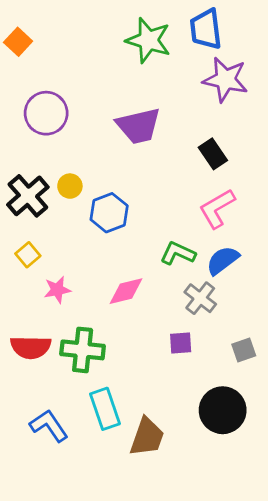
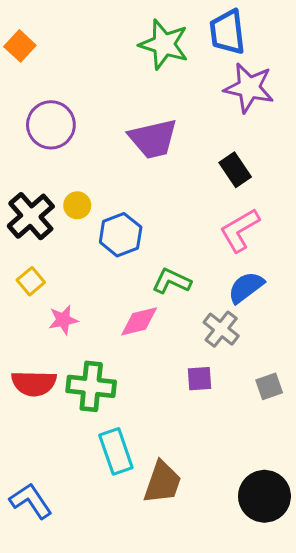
green L-shape: (178, 253) -> (172, 281), moved
black circle: (223, 410) -> (264, 496), moved
blue L-shape: (49, 426) -> (31, 501), moved

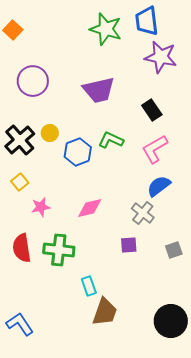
green L-shape: (172, 281) -> (111, 140), moved
red semicircle: (34, 383) -> (22, 248), turned 80
cyan rectangle: (116, 451) -> (89, 286), moved, size x0.7

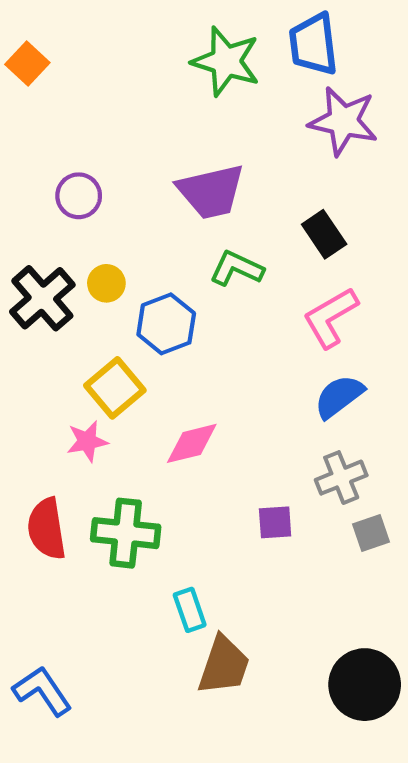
purple circle: (33, 81) -> (79, 196), moved, size x0.7
green L-shape: (111, 140) -> (237, 268), moved
yellow square: (20, 182) -> (115, 388), moved, size x1.5
gray cross: (143, 213) -> (341, 478), moved, turned 30

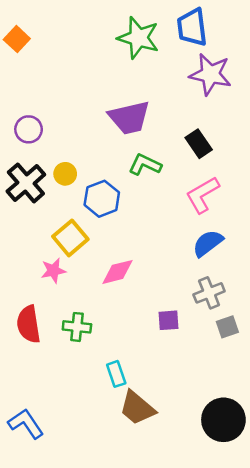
purple circle: (79, 196) -> (29, 129), moved
green cross: (126, 533) -> (77, 327), size x0.7
brown trapezoid: (224, 665) -> (137, 408), turned 111

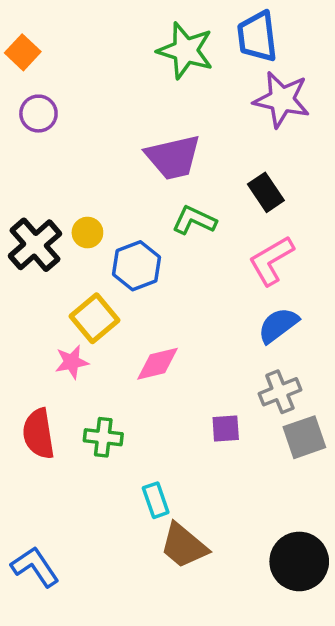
purple circle: (29, 129) -> (38, 114), moved
gray square: (227, 327) -> (304, 437), size x1.4

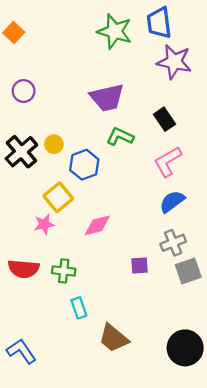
purple circle: (38, 114) -> (24, 91), moved
red semicircle: (38, 434) -> (24, 269), turned -76
cyan rectangle: (156, 500) -> (79, 308), moved

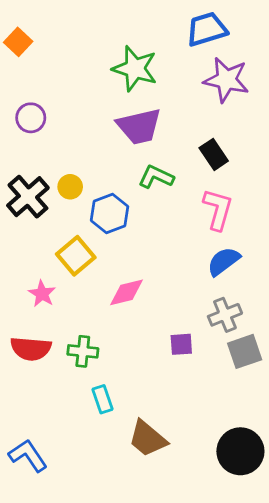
blue trapezoid: (159, 23) -> (207, 29), turned 80
green star: (115, 31) -> (135, 69), moved
pink L-shape: (168, 161) -> (218, 209), turned 136
pink star: (44, 224) -> (42, 294), moved, turned -30

